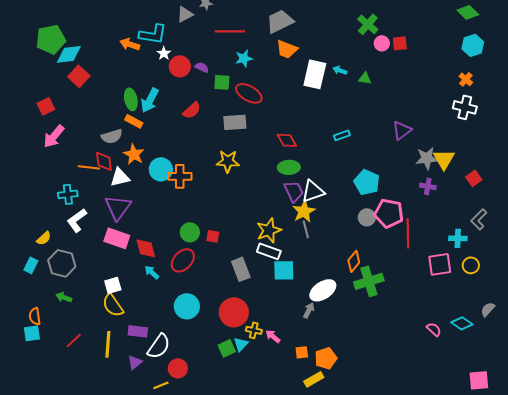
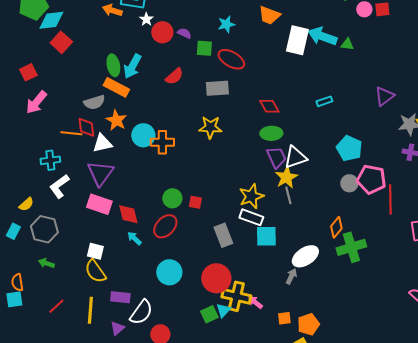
cyan arrow: (340, 70) -> (322, 36), size x2.0
orange rectangle: (134, 121) -> (116, 87), size x1.4
white square: (113, 285) -> (95, 251), turned 30
yellow cross: (254, 330) -> (236, 296), size x1.8

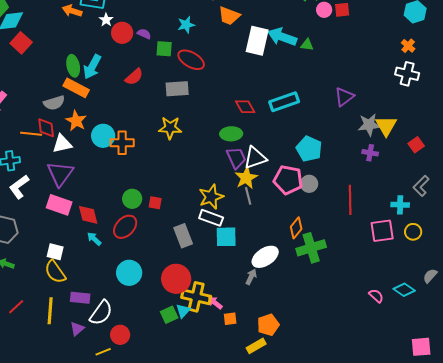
cyan rectangle: (324, 101) -> (284, 102), size x1.8
red diamond: (269, 106) -> (245, 107), moved
pink pentagon: (371, 179) -> (288, 180), moved
orange square: (284, 318) -> (230, 319), moved

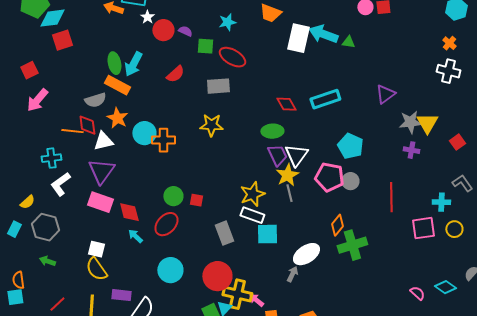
red square: (21, 43) -> (62, 40), turned 30
white triangle: (255, 158) -> (296, 155), turned -35
gray L-shape: (421, 186) -> (462, 183), turned 100

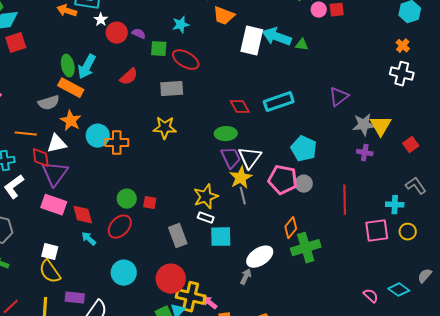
red diamond: (87, 125) -> (41, 158), moved
white rectangle: (252, 215) -> (206, 218), size x0.7

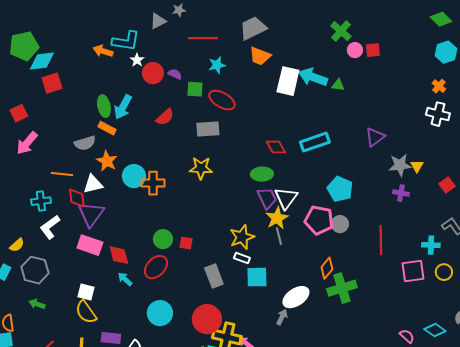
orange rectangle: (71, 88) -> (107, 128), size x0.7
yellow triangle: (381, 126) -> (417, 166), size x0.6

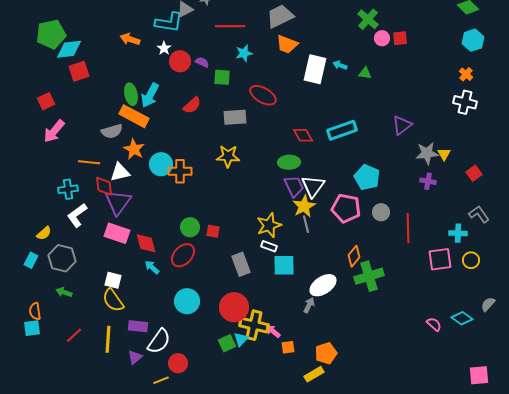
cyan L-shape: (126, 41) -> (169, 22), moved
cyan arrow: (313, 77) -> (340, 65), size x0.5
red ellipse: (222, 100) -> (263, 95), moved
orange rectangle: (107, 128) -> (134, 116), size x1.6
gray circle: (340, 224) -> (381, 212), moved

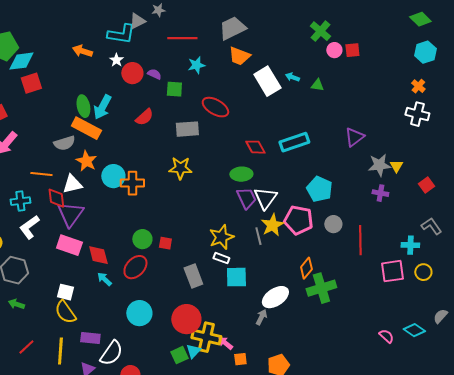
white rectangle: (315, 69) -> (267, 81), turned -44
yellow star: (304, 206) -> (272, 225), moved

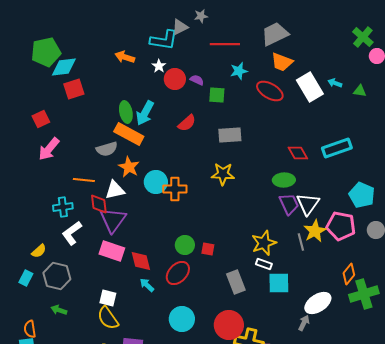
red ellipse: (215, 107) -> (270, 91), moved

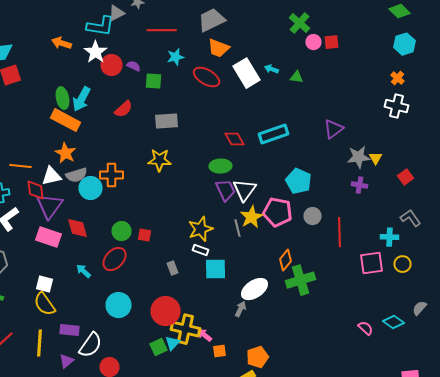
white star: (159, 66) -> (96, 52), size x1.6
gray semicircle: (107, 149) -> (76, 175), moved
cyan circle: (156, 182) -> (90, 188), moved
red diamond: (141, 261) -> (78, 228), moved
gray rectangle: (236, 282) -> (172, 268), size x0.6

